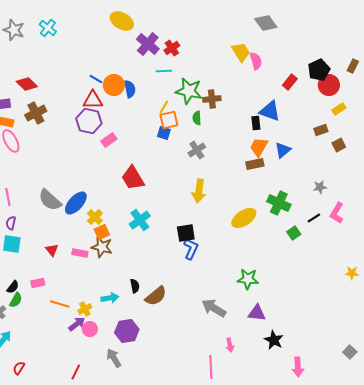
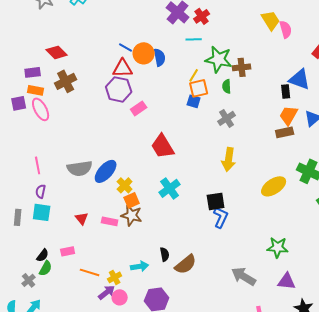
gray semicircle: (50, 200) -> (80, 168), turned -50

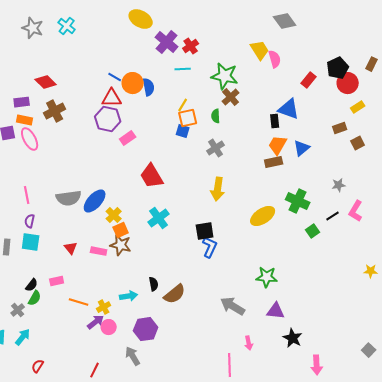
green star: (219, 59) -> (225, 76), moved
brown cross: (242, 67) -> (231, 97), turned -36

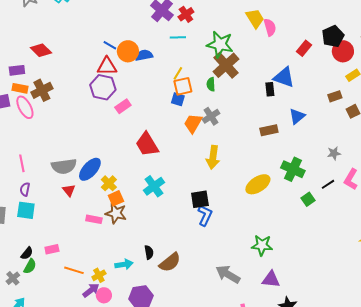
blue semicircle: (149, 87) -> (144, 55), turned -90
brown cross: (231, 97) -> (226, 65), size x1.5
brown cross: (55, 111) -> (42, 90), moved
orange trapezoid: (278, 145) -> (193, 123), moved
red triangle: (71, 248) -> (69, 190), moved

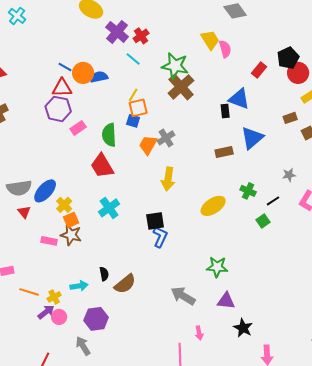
cyan line: (178, 37) -> (133, 59), turned 42
green semicircle: (211, 84) -> (109, 135), moved, size x1.6
blue triangle: (297, 116) -> (252, 138), size x1.4
green cross: (293, 169) -> (248, 191), size x0.7
black line: (328, 184) -> (273, 201), moved

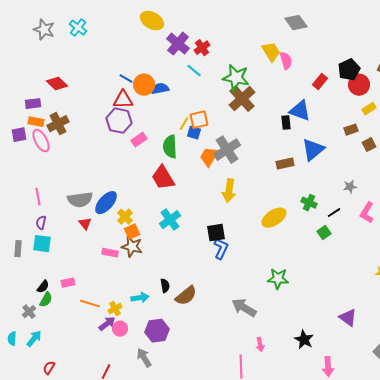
yellow line: (133, 95) -> (184, 124), moved
gray cross: (166, 138) -> (227, 150), size x1.5
purple triangle: (226, 301) -> (348, 318), moved, turned 30

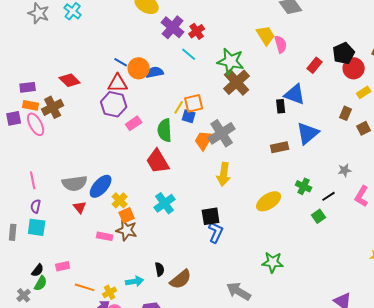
red diamond: (57, 84) -> (70, 80), moved
brown rectangle: (351, 130) -> (346, 113), turned -48

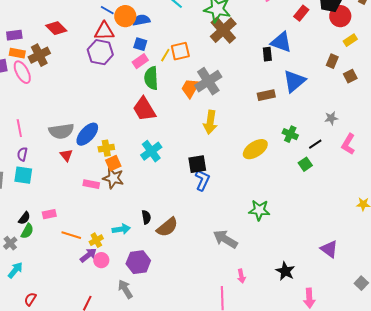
blue square: (189, 116) -> (140, 44), moved
pink rectangle: (134, 123) -> (140, 61), moved
yellow cross: (120, 200) -> (106, 148), turned 35

